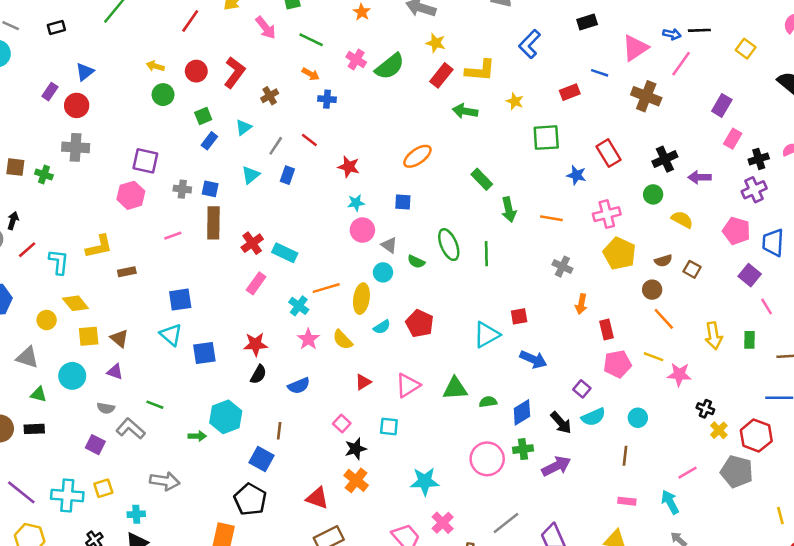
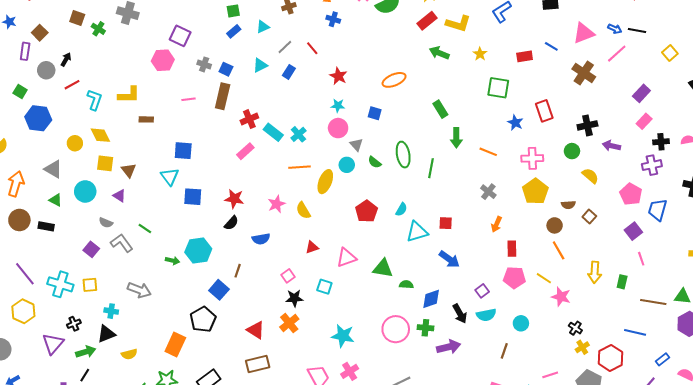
cyan cross: (299, 306) -> (298, 134), moved
cyan semicircle: (382, 327) -> (401, 209), moved, turned -40

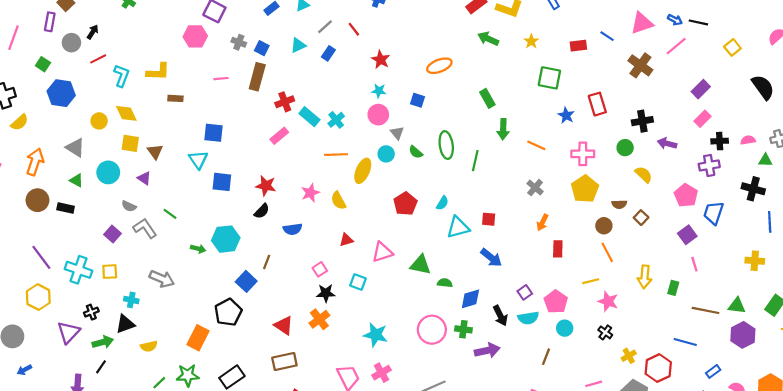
pink pentagon: (514, 278) -> (556, 302), moved, turned 30
yellow line: (544, 278) -> (591, 281), turned -49
black cross: (575, 328) -> (605, 332), moved

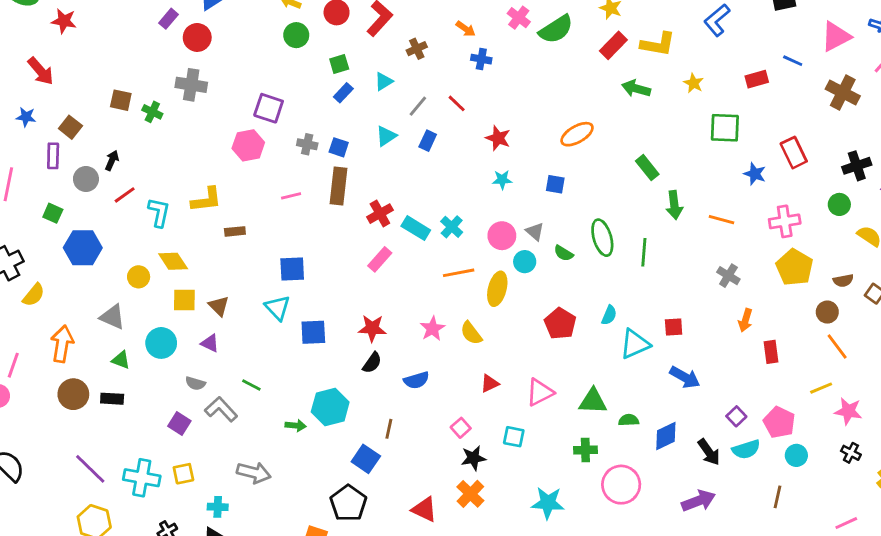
pink circle: (378, 115) -> (502, 236), moved
green cross: (463, 329) -> (585, 450), moved

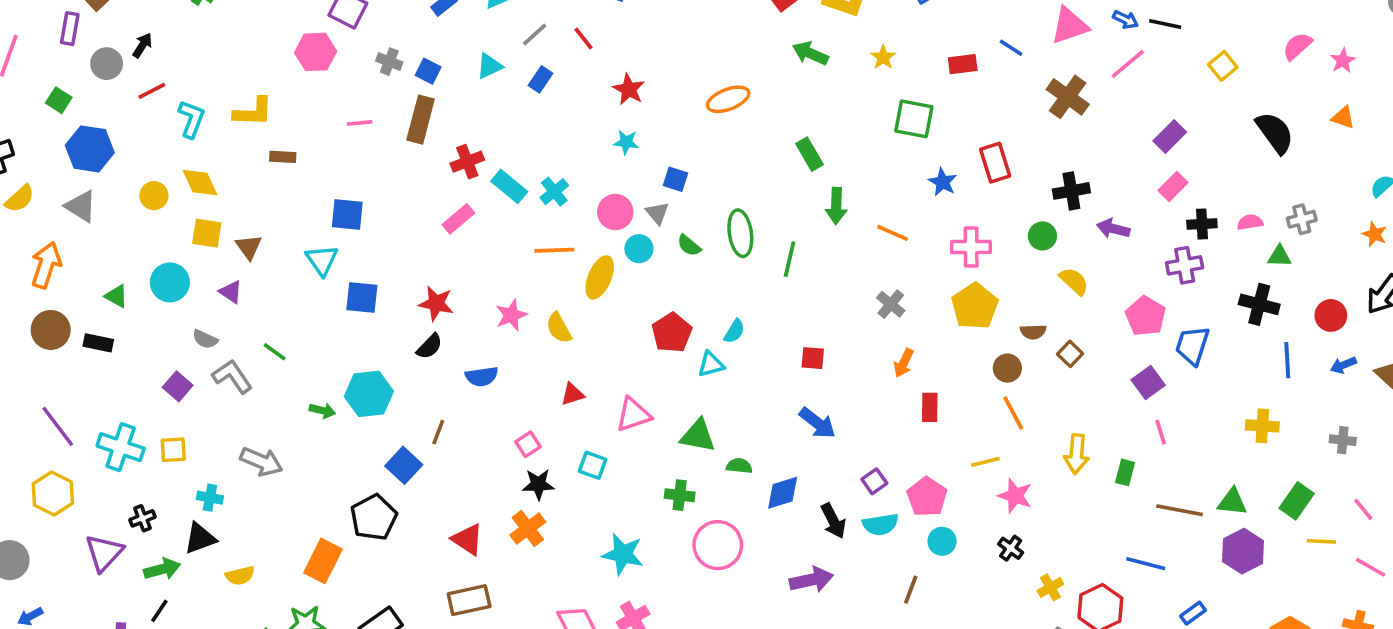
blue square: (555, 184) -> (675, 179), moved
gray triangle: (112, 317) -> (81, 206), moved
cyan triangle: (635, 344) -> (711, 364), moved, size x0.7

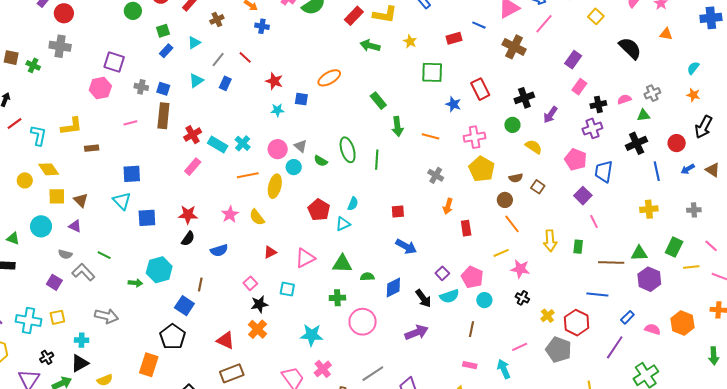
blue square: (675, 179) -> (301, 99), moved
purple arrow: (1113, 229) -> (550, 115), turned -60
black cross: (1259, 304) -> (637, 143), turned -30

